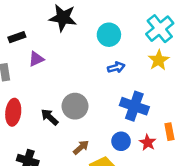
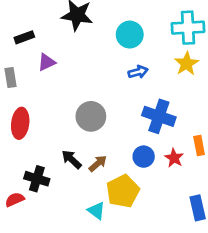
cyan cross: (160, 29) -> (188, 28), turned 36
black arrow: (50, 117) -> (71, 159), moved

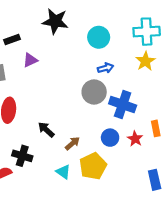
gray circle: (91, 116) -> (94, 92), moved
black arrow: (71, 159) -> (46, 130), moved
cyan triangle: (96, 211) -> (63, 172), moved

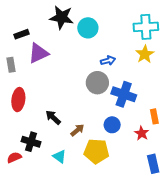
cyan circle: (99, 37) -> (88, 28), moved
purple triangle: (30, 60) -> (38, 53), size x1.5
red star: (135, 139) -> (142, 133), moved
yellow pentagon: (93, 166) -> (96, 151), turned 30
cyan triangle: (63, 172) -> (59, 156), moved

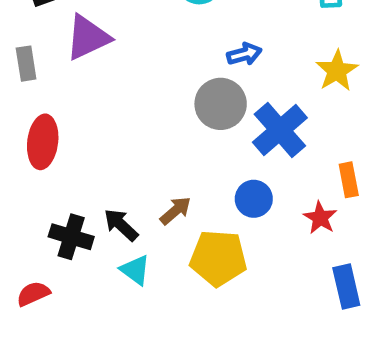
yellow star: (145, 54) -> (337, 71), moved
blue cross: (124, 94) -> (280, 130), turned 30
black arrow: (53, 117) -> (121, 225), moved
red semicircle: (14, 157) -> (33, 294), moved

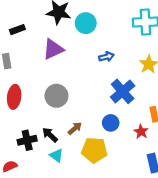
purple triangle: (88, 37) -> (53, 49), moved
gray circle: (221, 104) -> (56, 96), moved
black cross: (71, 237) -> (27, 140), turned -30

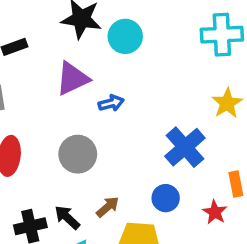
blue arrow: (106, 57) -> (111, 103), moved

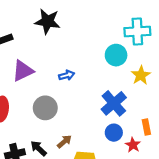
cyan circle: (125, 36) -> (116, 55), moved
purple triangle: (72, 79) -> (23, 71), moved
blue circle: (166, 198) -> (114, 133), moved

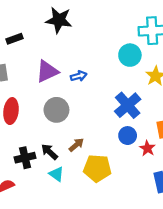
purple triangle: (23, 71) -> (47, 71), moved

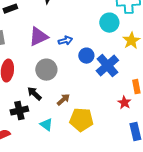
blue circle: (128, 136) -> (86, 56), moved
black arrow: (49, 152) -> (34, 94), moved

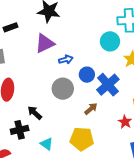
purple triangle: (38, 37) -> (45, 43), moved
gray circle: (46, 70) -> (63, 89), moved
brown arrow: (63, 100) -> (91, 109), moved

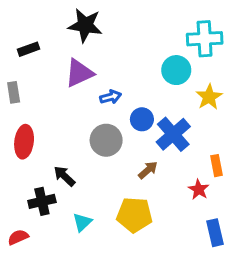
cyan triangle: (47, 144) -> (82, 222), turned 40

